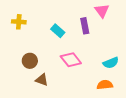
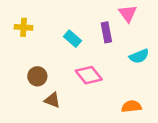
cyan semicircle: (111, 63) -> (139, 56), moved

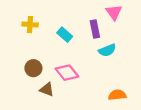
yellow cross: (24, 27) -> (30, 25), moved
cyan semicircle: (139, 56) -> (107, 50), moved
pink diamond: (89, 75) -> (67, 73), moved

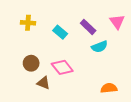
pink triangle: (114, 12) -> (117, 22), moved
purple rectangle: (95, 29) -> (88, 27), turned -35

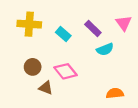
yellow cross: (28, 23) -> (29, 24), size x1.5

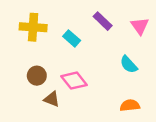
purple rectangle: (93, 29) -> (103, 21), moved
cyan semicircle: (105, 49) -> (129, 64), moved, turned 70

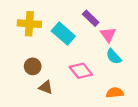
pink triangle: (140, 26) -> (108, 35), moved
cyan rectangle: (72, 38) -> (63, 34), size x1.5
pink diamond: (74, 81) -> (81, 71), moved

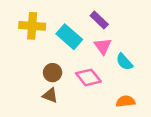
pink triangle: (108, 35) -> (103, 46), moved
brown circle: (33, 66) -> (53, 73), moved

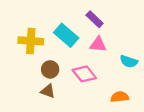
yellow cross: (32, 26) -> (31, 41), moved
pink triangle: (103, 46) -> (98, 44), turned -48
cyan semicircle: (124, 62) -> (129, 61), moved, turned -30

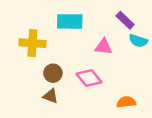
purple rectangle: (95, 19) -> (125, 20), moved
cyan rectangle: (66, 35) -> (70, 21), moved, turned -40
cyan semicircle: (129, 61) -> (138, 41), moved

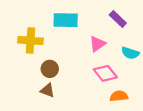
cyan semicircle: (138, 41) -> (130, 53), moved
pink triangle: (103, 47) -> (97, 44), turned -42
pink diamond: (89, 78) -> (105, 73), moved

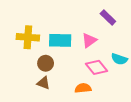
cyan rectangle: (66, 20) -> (60, 40), moved
cyan semicircle: (130, 53) -> (119, 59), moved
orange semicircle: (119, 96) -> (83, 88), moved

